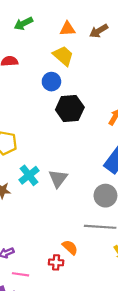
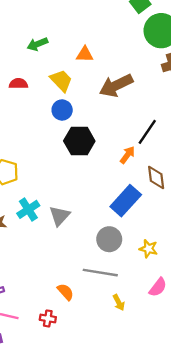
brown arrow: (99, 31) -> (116, 85), moved, size x1.6
yellow trapezoid: (63, 56) -> (61, 80), moved
red cross: (56, 262) -> (48, 318), moved

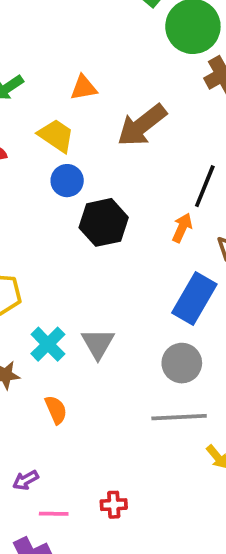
orange semicircle: (66, 292) -> (56, 410), moved, turned 30

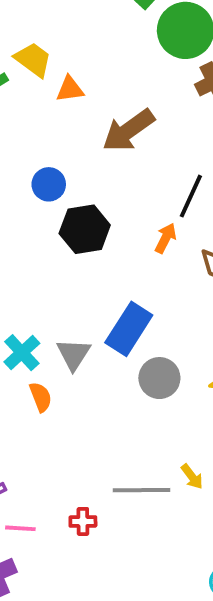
yellow trapezoid: (56, 136) -> (33, 60), moved
blue rectangle: (194, 299) -> (129, 329), moved
orange semicircle: (56, 410) -> (41, 397), moved
gray line: (179, 417) -> (142, 490), moved

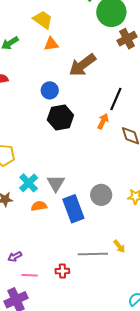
yellow trapezoid: (33, 60) -> (43, 20), moved
blue circle: (49, 184) -> (50, 90), moved
blue rectangle: (129, 329) -> (73, 209), moved, turned -52
orange semicircle: (41, 397) -> (39, 206), turned -77

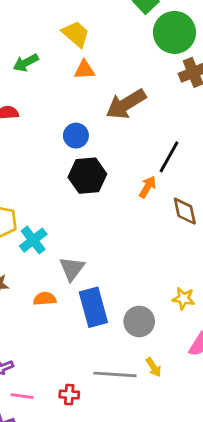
cyan cross: (29, 183) -> (33, 240), moved
gray circle: (101, 195) -> (139, 321), moved

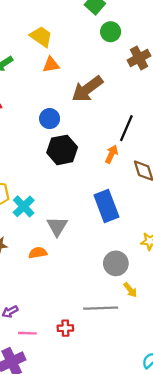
green circle: (174, 32) -> (111, 32), moved, size x0.6
blue rectangle: (93, 307) -> (106, 206), moved
yellow arrow: (154, 367) -> (130, 290), moved

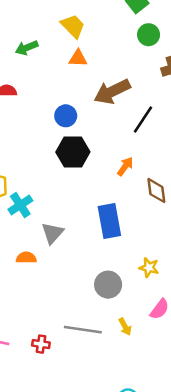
black line: (126, 128) -> (143, 119), moved
yellow arrow: (130, 290) -> (125, 327), moved

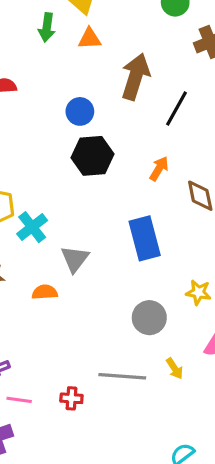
green arrow: (27, 48) -> (47, 27), moved, turned -55
brown arrow: (112, 92) -> (135, 77), turned 138

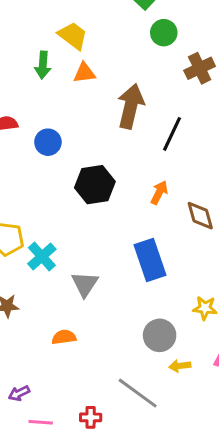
blue circle: (80, 111) -> (48, 142), moved
orange semicircle: (45, 292) -> (64, 337), moved
yellow arrow: (175, 368) -> (180, 366), moved, turned 120
gray line: (122, 376) -> (138, 393), turned 36

